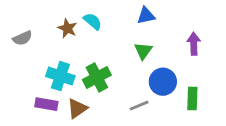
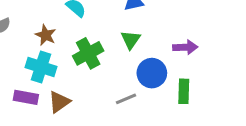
brown star: (67, 28) -> (46, 35), moved
purple arrow: (194, 44) -> (185, 47), moved, turned 90
green cross: (97, 77) -> (88, 53), moved

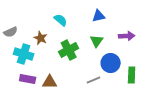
purple arrow: (185, 47) -> (127, 36), moved
cyan cross: (41, 67) -> (24, 54), moved
brown triangle: (59, 102) -> (50, 82), turned 35

